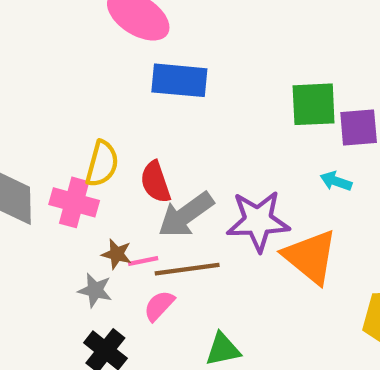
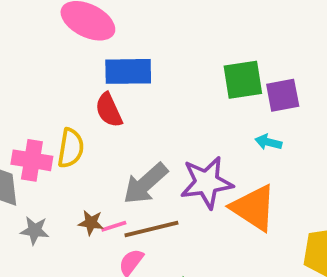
red semicircle: (155, 182) -> (109, 110), moved
pink cross: (74, 202) -> (32, 160), moved
gray star: (95, 290) -> (35, 230), moved

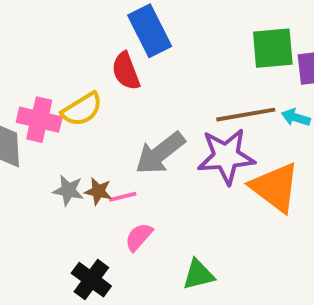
blue rectangle: (128, 71) -> (150, 31), turned 60
yellow semicircle: (71, 148) -> (82, 109), turned 45
brown line: (151, 229) -> (246, 115), moved
gray star: (35, 230) -> (68, 190), moved

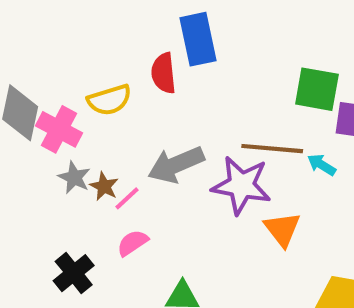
pink cross: (39, 120) -> (59, 129), moved
orange triangle: (275, 187) -> (282, 229), size x0.7
pink line: (123, 197) -> (127, 198), turned -44

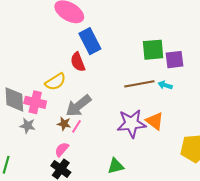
gray arrow: (176, 165) -> (78, 106), moved
gray star: (74, 178) -> (27, 126), moved
purple star: (241, 185) -> (131, 124), moved
pink semicircle: (132, 243) -> (62, 149), moved

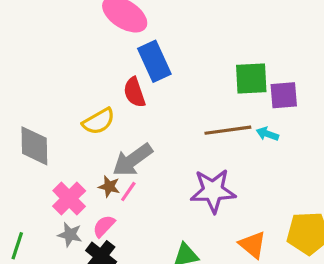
pink cross: (35, 102) -> (69, 199), moved, turned 30
orange triangle: (155, 121) -> (253, 245), moved
gray star: (27, 126) -> (70, 235), moved

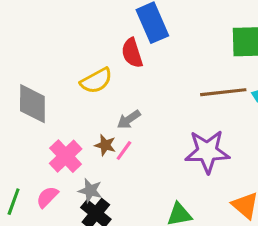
gray arrow: (133, 160) -> (129, 119), size x0.6
pink semicircle: (104, 226) -> (47, 197), moved
gray star: (70, 235) -> (90, 191), moved

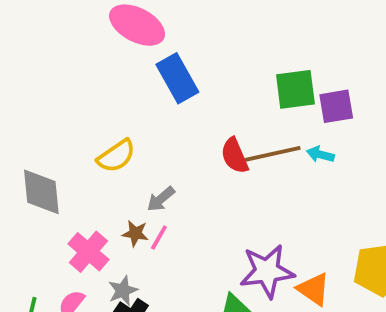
red semicircle: (132, 53) -> (235, 156), moved
purple star: (207, 151) -> (267, 271), moved
gray star: (90, 191) -> (123, 291), turned -30

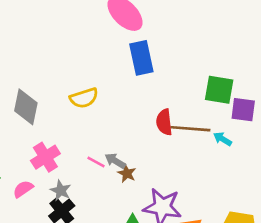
gray arrow: (161, 199) -> (115, 161), moved, turned 55
brown star: (135, 233) -> (127, 173), moved
pink line: (159, 238) -> (96, 162), turned 72
gray star: (123, 291) -> (61, 191), turned 30

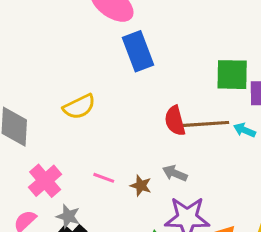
gray arrow: (115, 161) -> (175, 173), moved

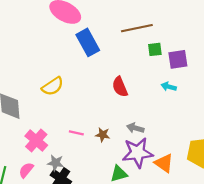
green square: (232, 75) -> (155, 49), size x0.6
brown line: (206, 124) -> (137, 28), moved
gray arrow: (175, 173) -> (135, 128), moved

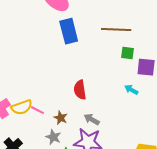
yellow semicircle: (53, 86) -> (22, 107), moved
red semicircle: (120, 87) -> (80, 90), moved
gray star: (56, 163) -> (53, 137), moved

